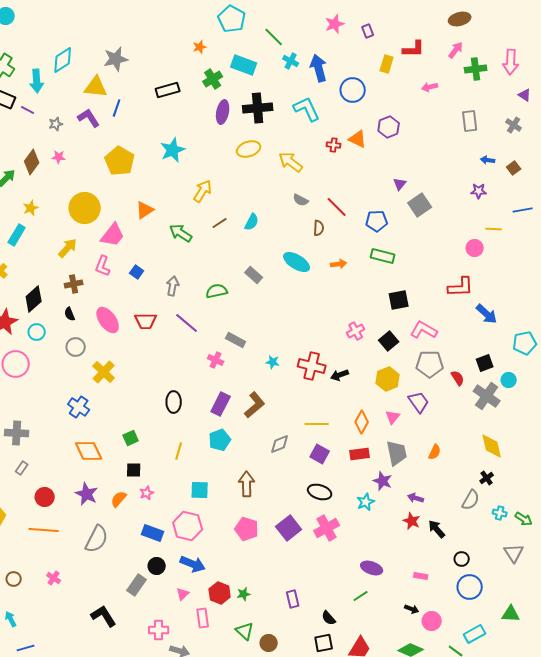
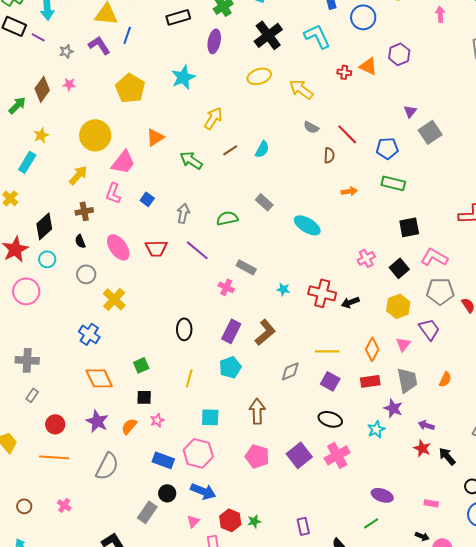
pink arrow: (430, 87) -> (440, 14), turned 98
black cross: (258, 108) -> (268, 35), turned -32
purple ellipse: (223, 112) -> (214, 41), moved
cyan ellipse: (297, 262) -> (307, 225), moved

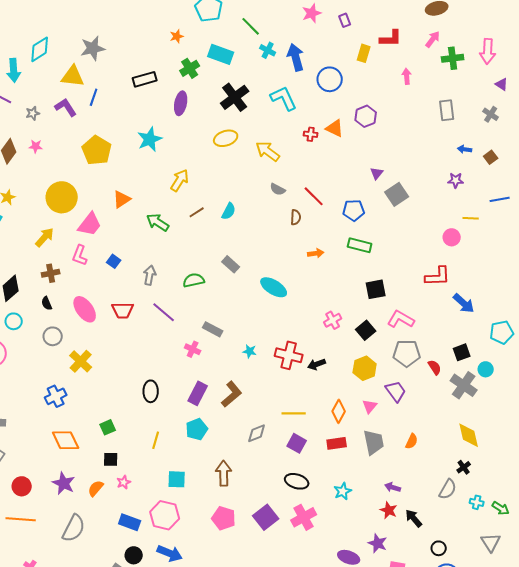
blue cross: (89, 334) -> (56, 396), turned 30
purple star: (393, 408) -> (378, 543), moved

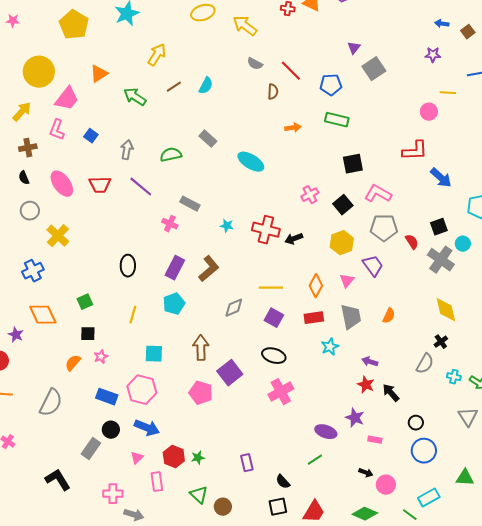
purple star: (64, 483) -> (16, 335), moved, size x0.7
cyan star: (343, 491) -> (330, 347), moved
purple square: (266, 517) -> (230, 373), moved

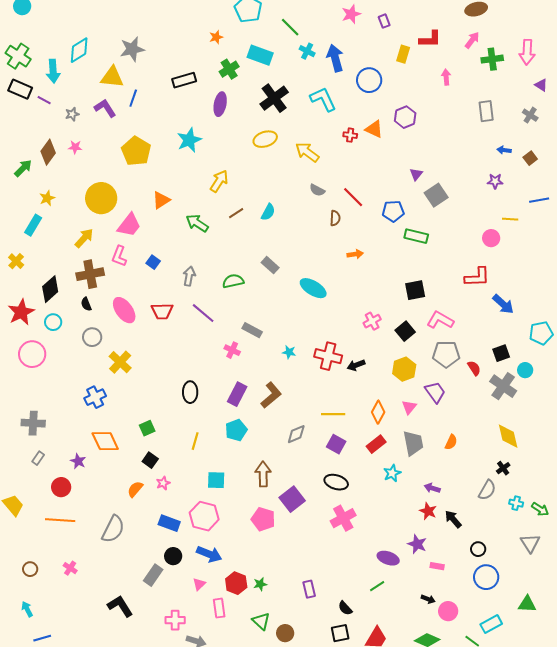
green rectangle: (337, 120) -> (416, 236), moved
brown cross: (28, 148) -> (90, 274), size x1.5
red rectangle: (314, 318) -> (376, 444), turned -30
black square: (88, 334) -> (150, 460), turned 35

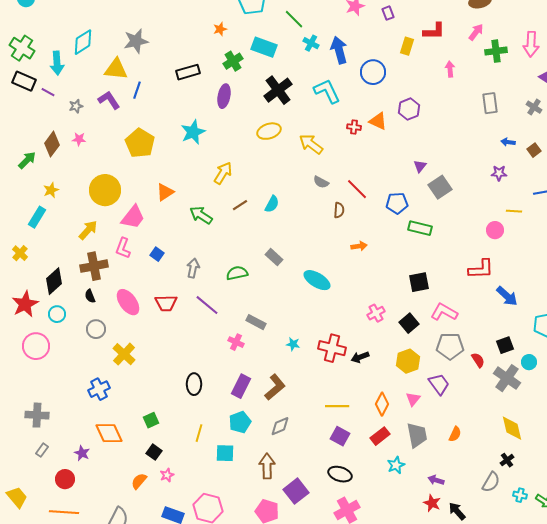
gray diamond: (296, 434) -> (280, 426), moved
cyan square: (216, 480) -> (225, 453), moved

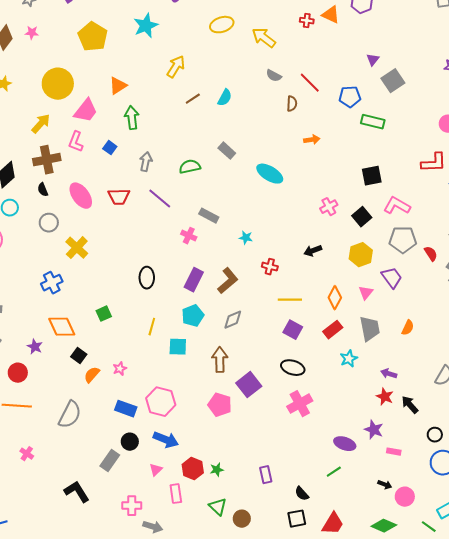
green arrow: (201, 215) -> (132, 118), moved, turned 50
red cross: (332, 348) -> (270, 267), moved, size x0.6
black square: (154, 452) -> (79, 356), moved

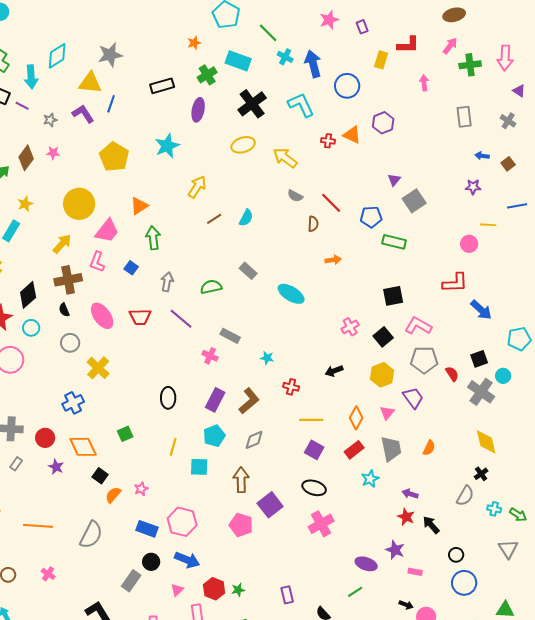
red circle: (18, 373) -> (45, 438), moved

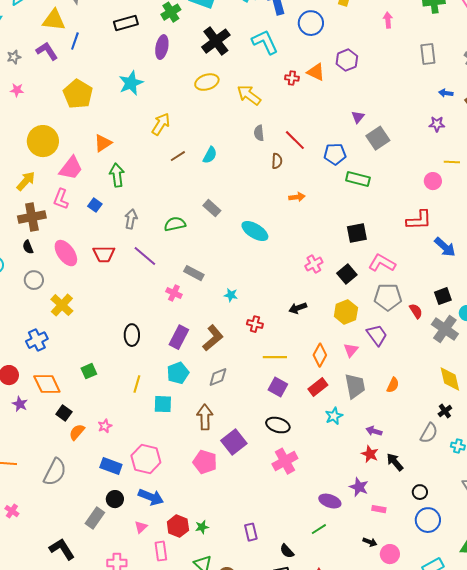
gray semicircle: (295, 196) -> (259, 133), turned 56

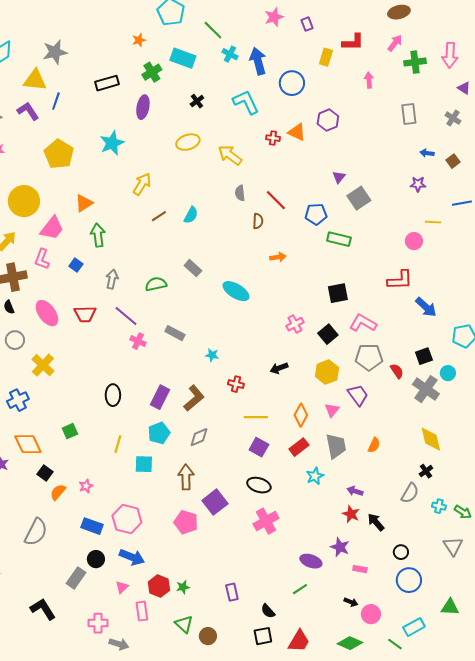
black cross: (216, 41) -> (197, 101), size x0.5
pink cross: (174, 293) -> (138, 341), moved

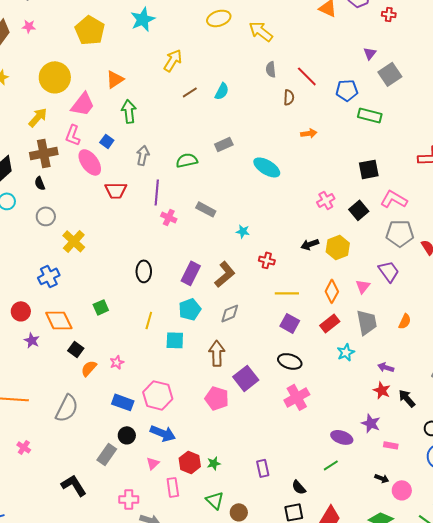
red cross: (273, 138) -> (389, 14), moved
gray rectangle: (193, 268) -> (224, 144), turned -66
pink ellipse: (47, 313) -> (90, 162), moved
purple line: (126, 316) -> (157, 192), turned 55
yellow hexagon: (327, 372) -> (338, 247), moved

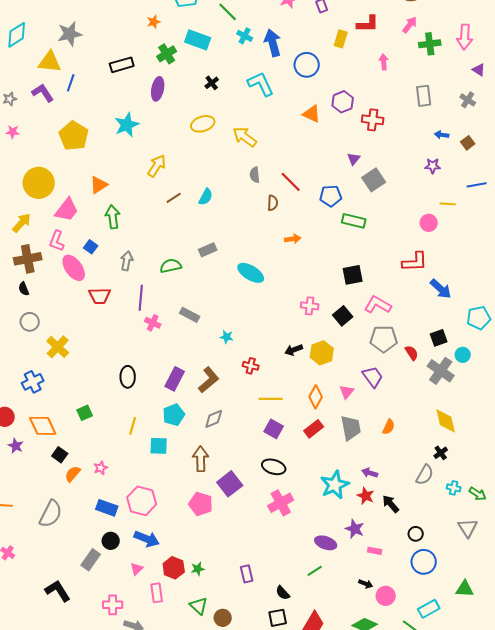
red cross: (389, 14) -> (373, 120), size x1.5
pink cross: (326, 200) -> (310, 306), turned 36
cyan star: (346, 352) -> (335, 485), moved, size x1.6

